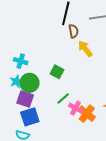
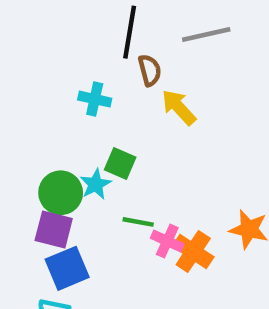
cyan cross: (21, 61) -> (95, 99), moved
cyan star: (16, 81) -> (96, 184), moved
green line: (63, 99) -> (138, 222), turned 56

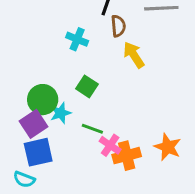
cyan star: (96, 184) -> (61, 113), moved
purple square: (54, 229) -> (34, 124), turned 32
orange cross: (193, 252) -> (127, 156), turned 32

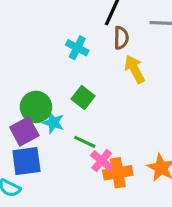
cyan star: (61, 113) -> (53, 123), turned 30

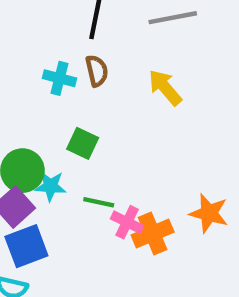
brown semicircle: (121, 38) -> (97, 71), moved
yellow arrow: (135, 69) -> (165, 87), moved

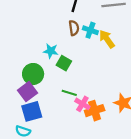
cyan cross: (59, 78) -> (90, 30), moved
cyan star: (51, 186) -> (51, 51), moved

